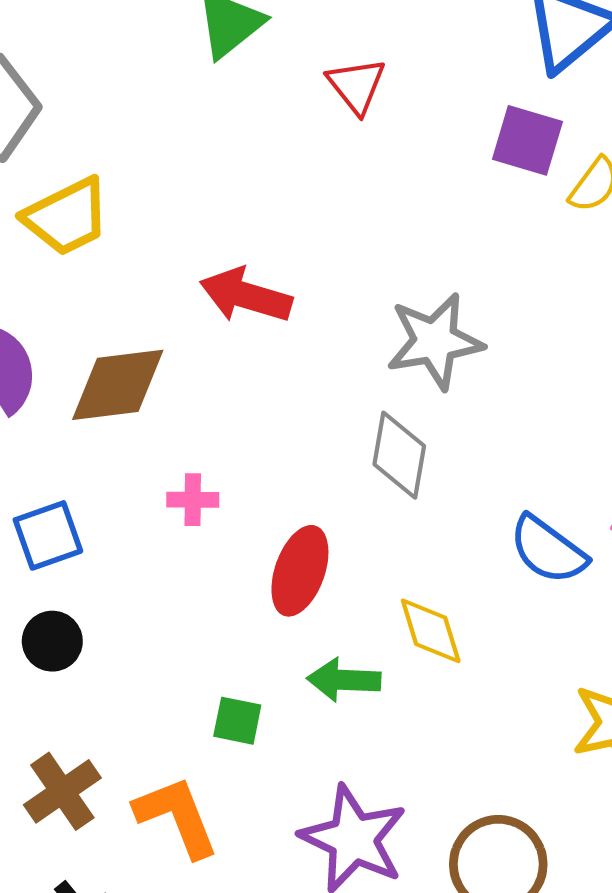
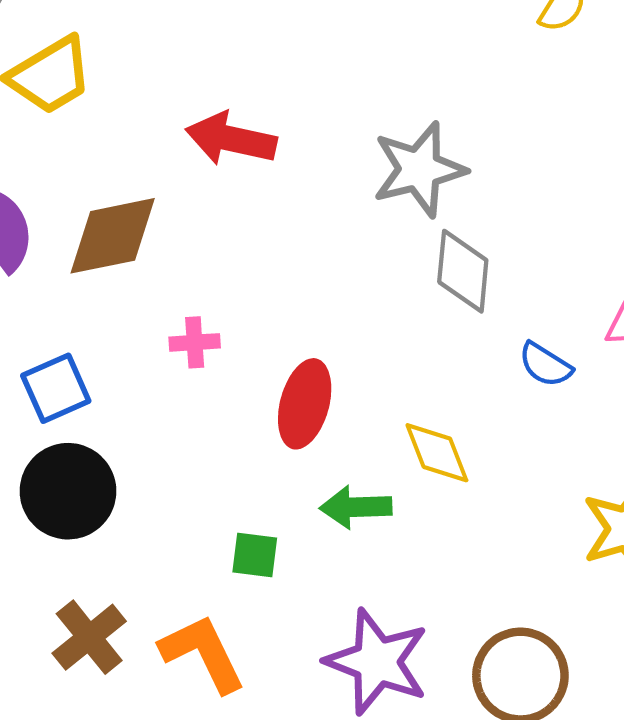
gray diamond: (399, 455) -> (463, 271), moved
blue semicircle: (548, 550) -> (545, 365), size x0.7
black circle: (52, 641) -> (68, 491), size x1.6

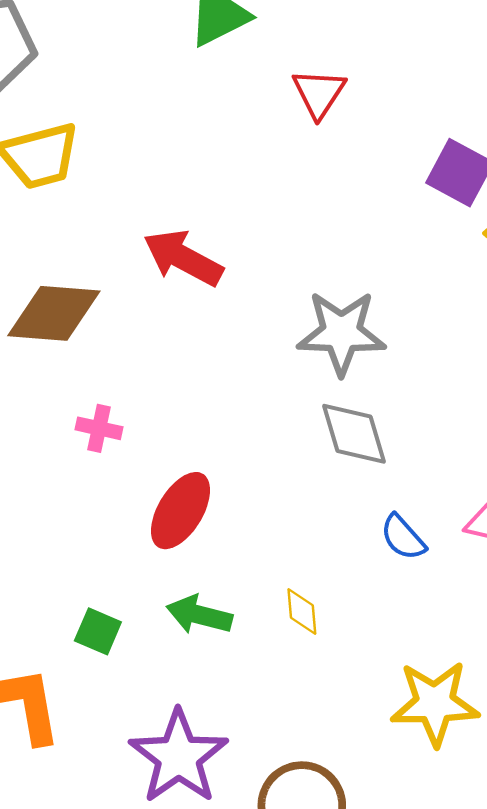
gray diamond: (463, 271) -> (354, 434), turned -38
yellow diamond: (437, 453) -> (302, 612), moved, size x0.7

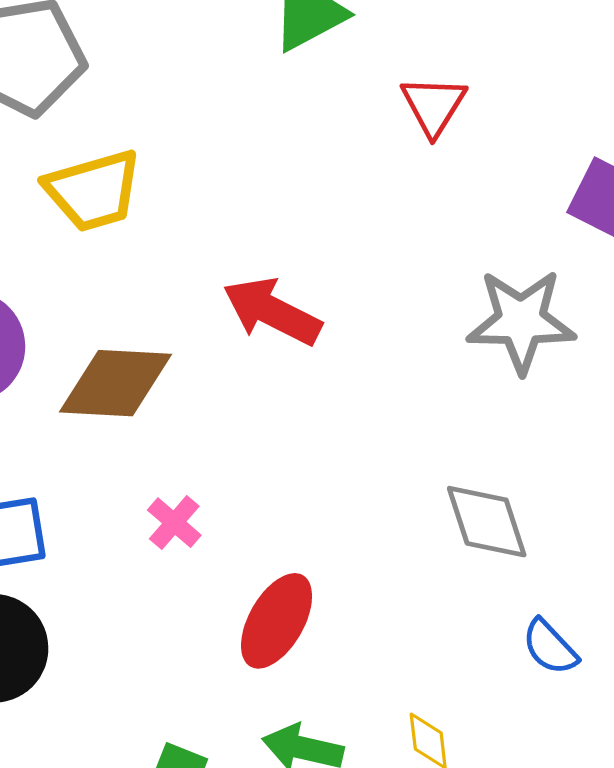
gray star: (341, 333) -> (521, 321), moved
pink cross: (99, 428) -> (174, 523), turned 30

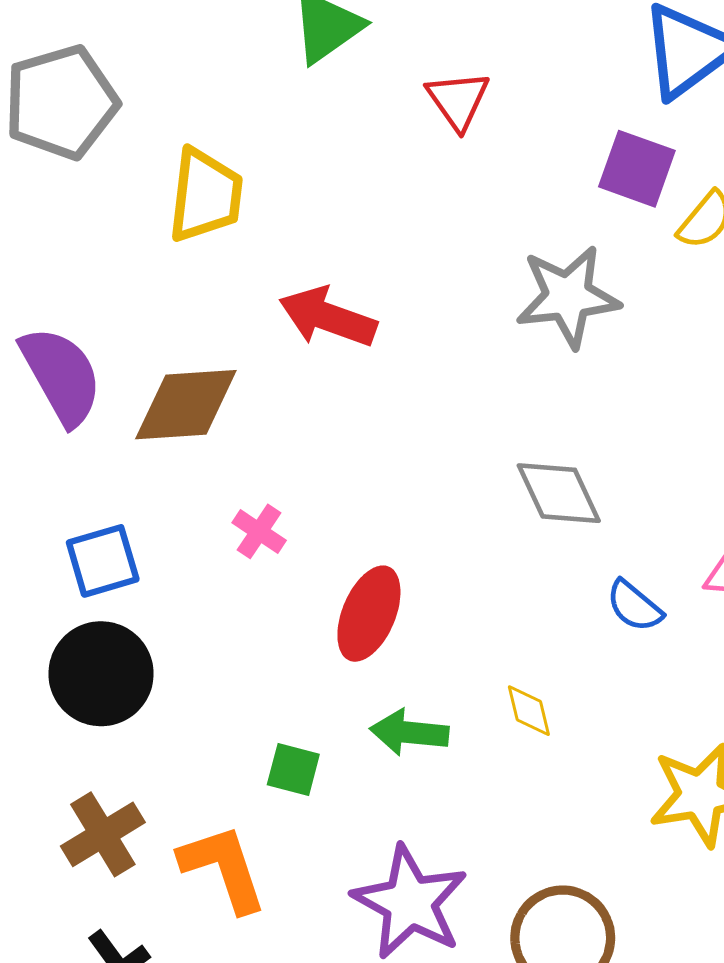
yellow trapezoid: (93, 191) -> (205, 195), moved, turned -60

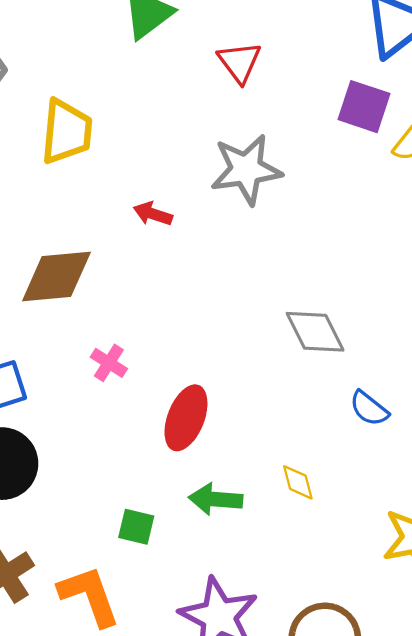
gray star: (568, 297) -> (246, 170), moved
red arrow: (328, 317) -> (153, 214), size x0.6

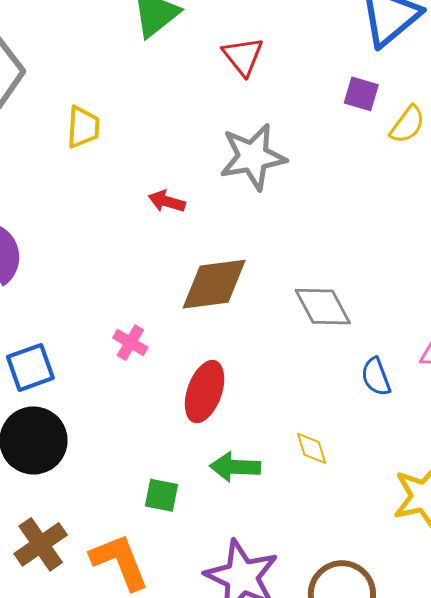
purple square: (364, 107) -> (361, 94), size x0.7
yellow trapezoid: (67, 132) -> (83, 127), size x0.7
brown diamond: (56, 276) -> (214, 284), moved
blue semicircle: (369, 408) -> (376, 377), turned 33

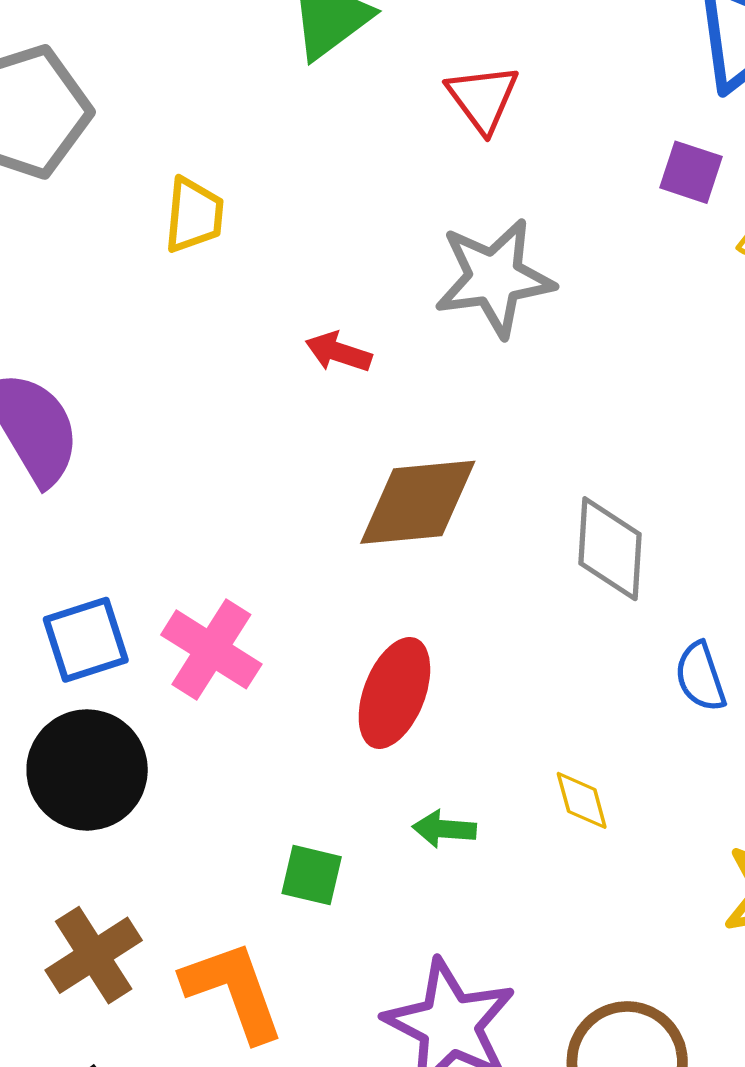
gray diamond: (323, 307) -> (610, 549), turned 30
pink cross: (130, 343) -> (211, 649), moved, size x1.6
green arrow: (235, 467) -> (444, 829), size x0.7

